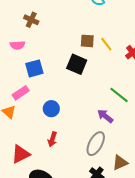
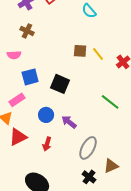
black square: (77, 64) -> (60, 84), moved
purple arrow: (105, 116) -> (69, 122), moved
red triangle: (21, 154) -> (18, 137), moved

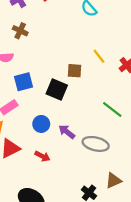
brown square: (80, 51) -> (75, 71), moved
red arrow: (47, 144) -> (42, 156), turned -80
gray ellipse: (88, 148) -> (96, 144), moved, turned 75

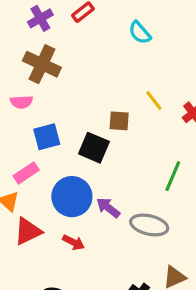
brown cross: (20, 31) -> (42, 64), size x1.6
green line: (112, 110) -> (173, 176), turned 75
blue circle: (41, 124) -> (72, 197), size x1.6

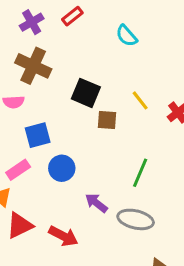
black square: (94, 148) -> (86, 93), moved
green line: (173, 176) -> (140, 173), moved
blue circle: (72, 197) -> (62, 168), moved, size x0.7
red arrow: (73, 242) -> (63, 236), size x1.4

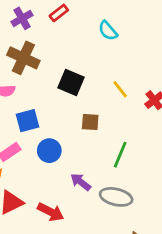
brown square: (107, 120) -> (90, 122), moved

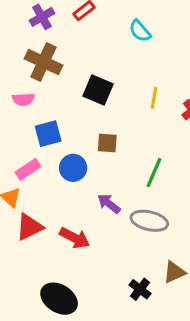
yellow line: (120, 89) -> (154, 98), turned 48
brown square: (90, 122) -> (107, 143), moved

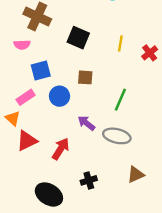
red arrow: (75, 238) -> (61, 149), turned -85
black cross: (140, 289) -> (89, 180), moved, turned 35

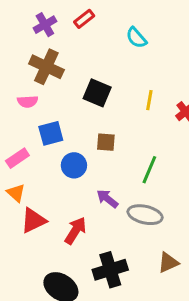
pink rectangle: (26, 97) -> (17, 158), moved
black cross: (89, 180) -> (110, 270), size x1.6

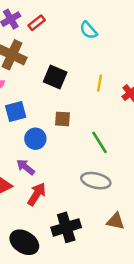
red rectangle: (84, 19) -> (37, 23), moved
green line: (149, 170) -> (100, 142), turned -55
purple arrow: (107, 199) -> (26, 167), moved
brown triangle: (168, 263) -> (116, 221), turned 36

